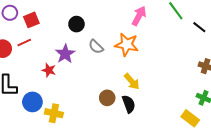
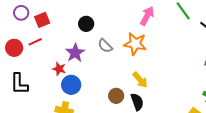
blue circle: (32, 102) -> (71, 85), moved

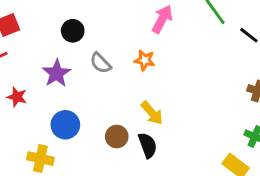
orange star: (135, 44) -> (145, 60), size x0.6
red star: (59, 69) -> (17, 97), moved
blue circle: (71, 85) -> (65, 125), moved

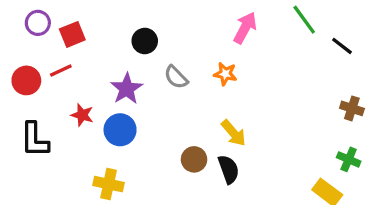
blue circle: (65, 125) -> (120, 130), moved

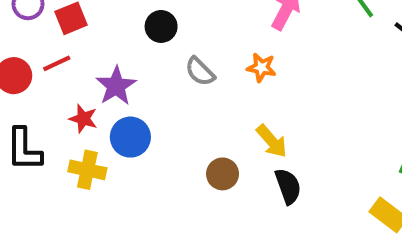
purple star: (127, 89) -> (116, 86), moved
black semicircle: (229, 169) -> (288, 186), moved
yellow cross: (109, 184) -> (87, 170), moved

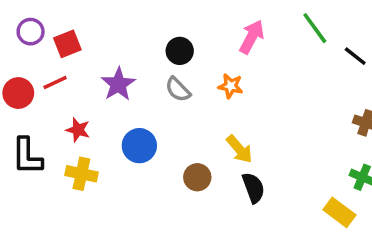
black circle: (161, 26) -> (180, 51), moved
purple star: (116, 86) -> (118, 84), moved
blue circle: (130, 137) -> (139, 146), moved

